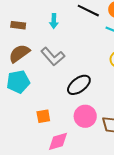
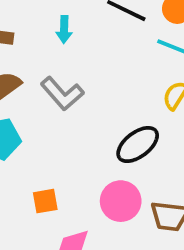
black ellipse: (79, 85) -> (138, 145), moved

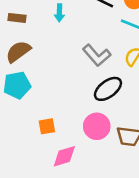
gray L-shape: (62, 94) -> (97, 55), moved

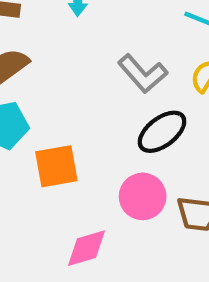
orange square: (47, 126) -> (56, 166), moved, size x1.5

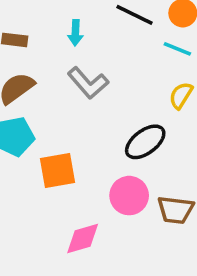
gray L-shape: (143, 74) -> (88, 83), moved

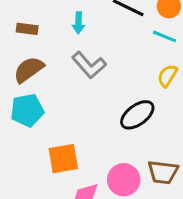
orange square: (58, 170) -> (63, 159), moved
pink circle: (129, 196) -> (124, 180), moved

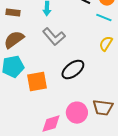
black ellipse: (137, 115) -> (73, 70), moved
orange square: (63, 159) -> (37, 82), moved

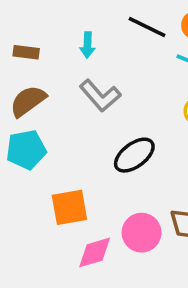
orange square: (37, 82) -> (69, 207), moved

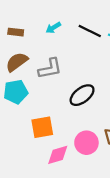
black line: (147, 27) -> (90, 31), moved
cyan arrow: (87, 45) -> (53, 28), turned 56
gray L-shape: (100, 96) -> (50, 69), moved, turned -60

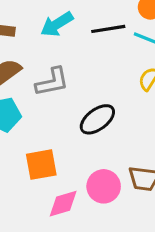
cyan arrow: (53, 28) -> (57, 24), size x1.5
black line: (90, 31) -> (108, 29), turned -35

